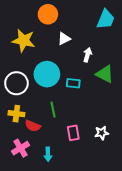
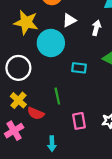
white arrow: (87, 55) -> (96, 28), moved
cyan circle: (47, 74) -> (51, 43), moved
yellow cross: (16, 114) -> (18, 100), turned 35
pink cross: (21, 148) -> (14, 131), moved

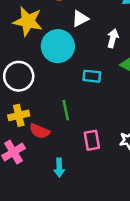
white arrow: (96, 28) -> (113, 38), moved
yellow cross: (18, 100) -> (19, 115), turned 35

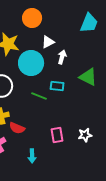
white arrow: (113, 38) -> (62, 57), moved
green line: (66, 110) -> (39, 96), moved, turned -56

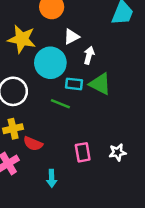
green triangle: (88, 77) -> (100, 84), moved
cyan rectangle: (57, 86) -> (74, 84), moved

